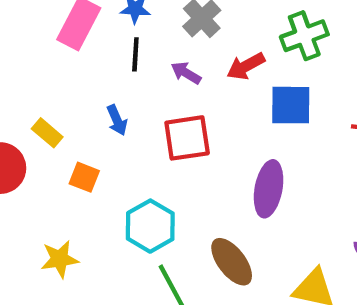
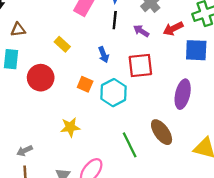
yellow rectangle: (47, 133) -> (62, 44), moved
cyan hexagon: (150, 226) -> (114, 93), moved

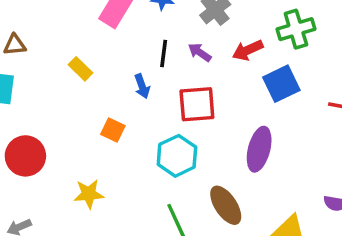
black line: (115, 20) -> (164, 54), moved
blue square: (196, 50) -> (281, 84), turned -30
red circle: (41, 78) -> (25, 156), moved
cyan hexagon: (114, 93) -> (177, 156), moved

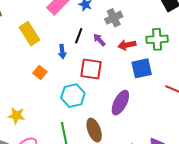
yellow rectangle: (80, 69) -> (29, 34), size x1.6
yellow star: (89, 194) -> (16, 116), moved

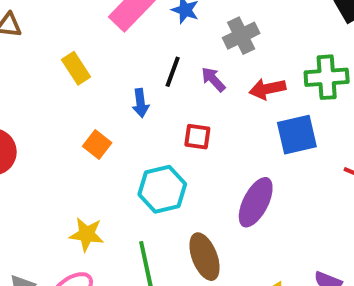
yellow rectangle: (29, 34) -> (76, 68), size x0.7
red square: (91, 69) -> (197, 137), size x0.6
yellow star: (16, 116) -> (87, 234), moved

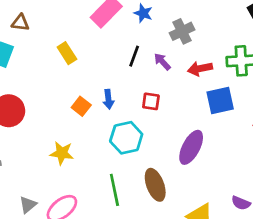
blue arrow: (141, 103) -> (108, 99), moved
yellow star: (87, 234) -> (62, 153), moved

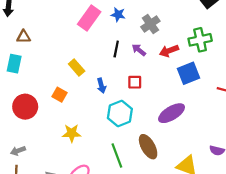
yellow rectangle: (67, 53) -> (77, 68), moved
orange square: (81, 106) -> (59, 95), moved
purple ellipse: (191, 147) -> (172, 113), turned 40

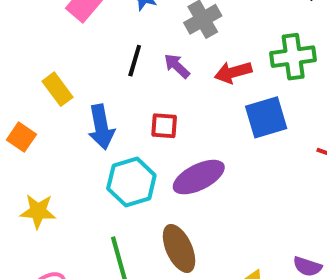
blue arrow: (101, 86) -> (101, 127), size x1.5
purple ellipse: (172, 113) -> (199, 177), moved

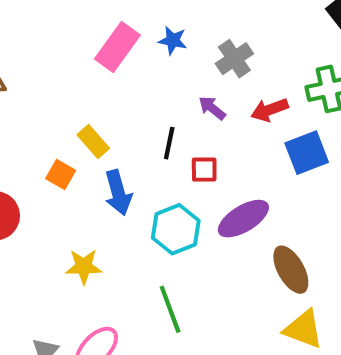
black line: (135, 61) -> (169, 143), moved
blue arrow: (101, 127) -> (118, 193), moved
orange square: (21, 137) -> (61, 174), moved
brown ellipse: (179, 248) -> (291, 270), moved

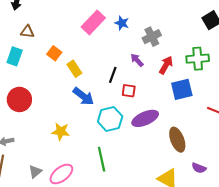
red arrow: (270, 110) -> (166, 65), turned 132
orange square: (61, 174) -> (54, 53), moved
blue arrow: (118, 193) -> (83, 96), turned -45
brown ellipse: (291, 270) -> (177, 140), moved

